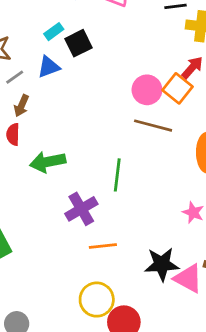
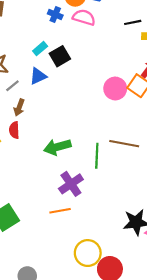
brown line: (153, 126) -> (124, 144), moved
green arrow: (48, 162) -> (57, 147), moved
orange line: (103, 246) -> (60, 211), moved

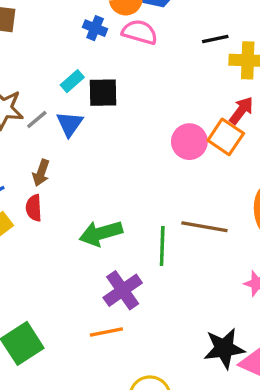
black square: (60, 56) -> (103, 93), turned 30
blue triangle: (38, 76) -> (70, 124), turned -30
gray line: (12, 86) -> (37, 119), moved

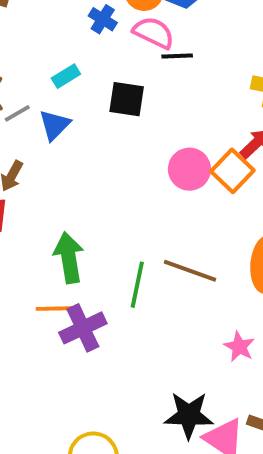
black line: (215, 39) -> (177, 56), moved
black square: (103, 93) -> (127, 99), moved
green arrow: (101, 233) -> (69, 258), turned 87
orange line: (106, 332) -> (55, 309), moved

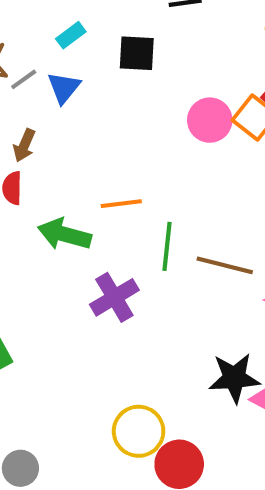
green arrow: (69, 258) -> (64, 234), moved, turned -60
brown line: (190, 271) -> (225, 265), moved
orange line: (55, 309) -> (121, 204), moved

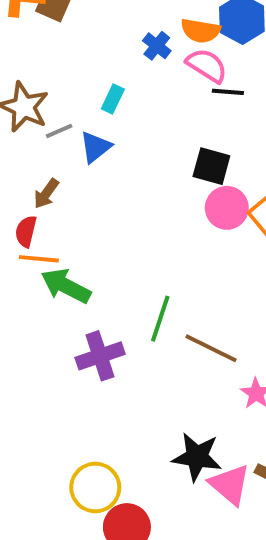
cyan rectangle: (71, 35) -> (113, 99), turned -40
black square: (137, 53) -> (211, 166), moved
orange line: (121, 204) -> (39, 259), moved

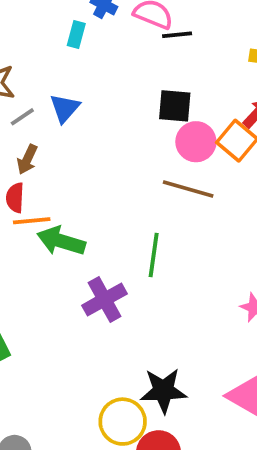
cyan rectangle: (113, 99) -> (76, 35), moved
gray line: (59, 131) -> (22, 117), moved
brown line: (211, 348) -> (188, 189), moved
black star: (197, 457) -> (163, 391), moved

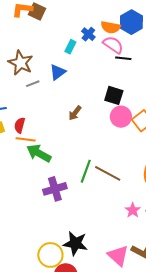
blue triangle: (65, 108) -> (58, 72), moved
brown arrow: (27, 159) -> (75, 113), moved
brown line: (188, 189) -> (108, 173), moved

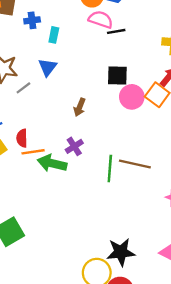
blue cross: (88, 34) -> (32, 20), moved, turned -32
purple cross: (55, 189) -> (74, 146), moved, size x0.7

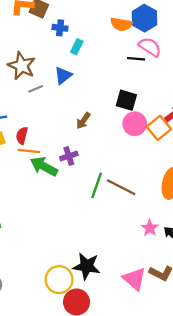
pink semicircle: (101, 19) -> (150, 47), moved

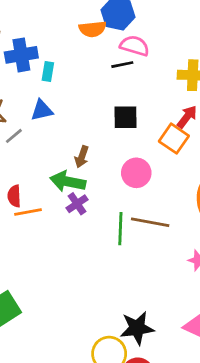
blue cross: (60, 28) -> (21, 55), size x1.6
blue triangle: (63, 75) -> (42, 110), turned 42
pink circle: (135, 124) -> (136, 173), moved
green arrow: (44, 166) -> (68, 182), moved

